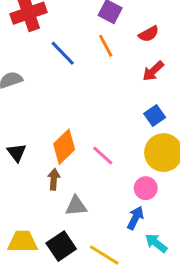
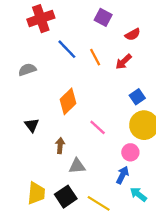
orange line: (106, 46) -> (95, 57), moved
red arrow: (153, 71) -> (124, 62), moved
orange diamond: (64, 147) -> (68, 101), moved
yellow trapezoid: (23, 242) -> (36, 193), turned 95

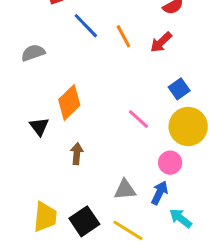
orange diamond: (68, 101) -> (69, 102), moved
pink line: (98, 127) -> (138, 119), moved
gray triangle: (77, 166) -> (125, 190), moved

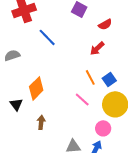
orange line: (123, 36) -> (90, 77), moved

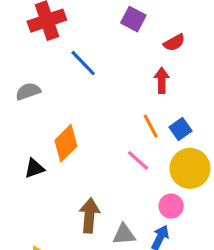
red arrow: (97, 48) -> (162, 80), turned 133
black triangle: (16, 104) -> (34, 168), turned 48
brown arrow: (41, 122) -> (89, 215), moved, size x1.5

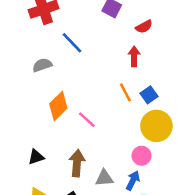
gray semicircle: (28, 91) -> (42, 65), moved
pink line: (138, 160) -> (87, 120), moved
black triangle: (34, 168) -> (36, 157), moved

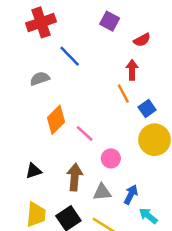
orange line: (125, 92) -> (123, 94), moved
pink circle: (142, 156) -> (111, 158), moved

